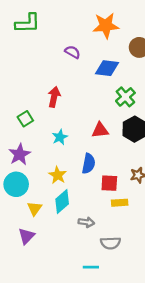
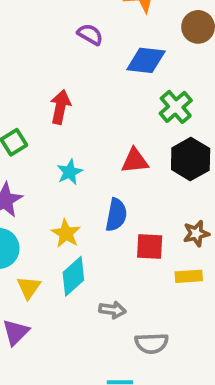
yellow rectangle: (120, 203) -> (189, 276), moved

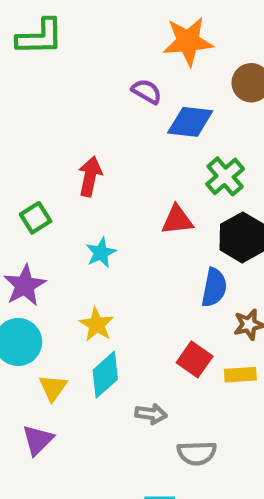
purple semicircle: (90, 34) -> (147, 91), moved
red triangle: (135, 161) -> (177, 220), moved
blue semicircle: (116, 215) -> (214, 288), moved
red square: (150, 247) -> (195, 359), moved, turned 32

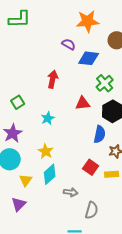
red arrow: (90, 176) -> (53, 79), moved
gray semicircle: (197, 453) -> (92, 210), turned -72

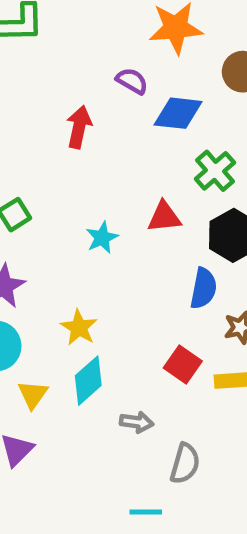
red arrow: (53, 79) -> (79, 127), moved
cyan star: (48, 118) -> (102, 238), moved

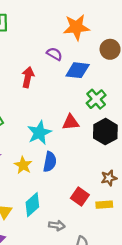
cyan star: (102, 238) -> (39, 133), size x1.5
blue semicircle: (203, 288) -> (50, 162), moved
yellow star: (79, 328) -> (23, 165), moved

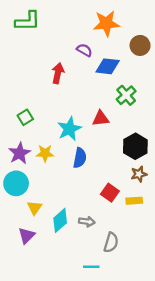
black hexagon: (105, 132) -> (135, 146), moved
yellow star: (23, 165) -> (45, 153), moved, turned -30
cyan diamond: (32, 205) -> (60, 220), moved

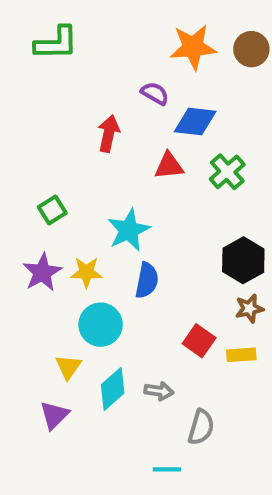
brown circle: (140, 45) -> (251, 49), moved
red triangle: (101, 118) -> (169, 166), moved
cyan circle: (16, 183) -> (101, 325), moved

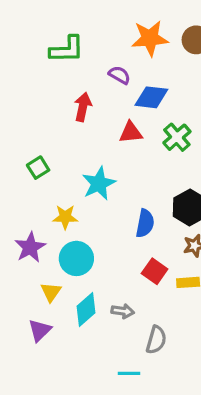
green L-shape: (56, 43) -> (67, 49), moved
purple star: (42, 272) -> (30, 247), moved
blue semicircle: (147, 280) -> (145, 223), moved

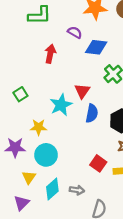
red triangle: (131, 132) -> (82, 91), moved, turned -49
blue semicircle: (145, 223) -> (92, 113), moved
purple star: (30, 247) -> (15, 147), turned 30

